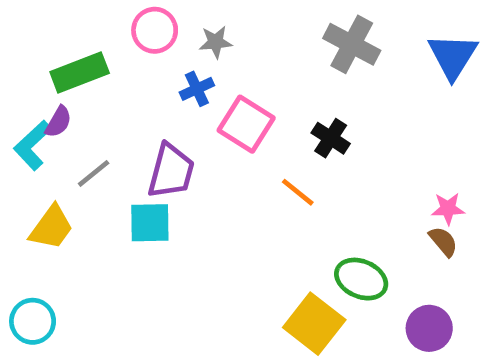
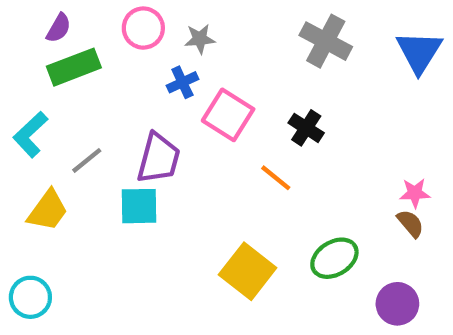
purple semicircle: (58, 122) -> (59, 28), moved
green ellipse: (361, 279) -> (334, 258), turned -54
yellow square: (314, 324) -> (248, 271), moved

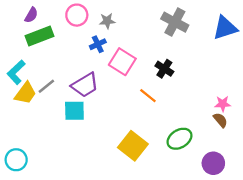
blue triangle: (419, 52) -> (225, 28), turned 40
purple trapezoid: (159, 158) -> (85, 85), turned 44
yellow trapezoid: (48, 210) -> (25, 93), moved

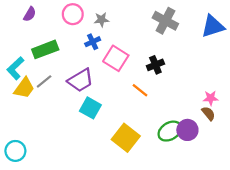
green rectangle: (39, 36) -> (45, 49), moved
black cross: (164, 69) -> (155, 65), turned 35
cyan square: (74, 111) -> (90, 108), moved, turned 30
purple circle: (213, 163) -> (187, 130), moved

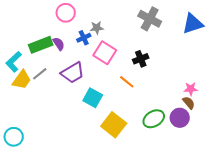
purple semicircle: (30, 14) -> (59, 44), moved, turned -64
gray star: (101, 20) -> (97, 28), moved
cyan square: (90, 108) -> (93, 98), moved
purple circle: (187, 130) -> (180, 118), moved

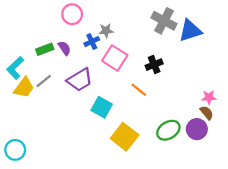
blue triangle: (193, 24) -> (190, 31), moved
green rectangle: (41, 45) -> (45, 49), size x0.7

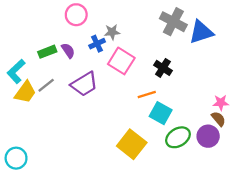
black cross: (154, 65) -> (163, 68), turned -35
orange line: (139, 90) -> (147, 95), turned -56
cyan square: (102, 107) -> (161, 113), moved

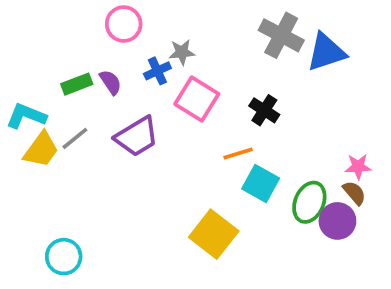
cyan L-shape: (16, 71) -> (26, 116), turned 65
green ellipse: (178, 137) -> (309, 202), moved, turned -35
cyan circle: (16, 158) -> (64, 257), moved

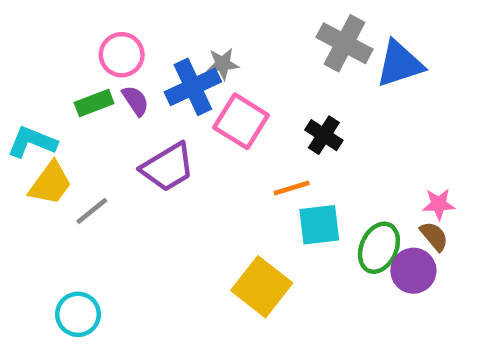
pink circle: (124, 24) -> (122, 55), moved
blue cross: (157, 71) -> (193, 87), size x1.6
gray line: (75, 138) -> (92, 211), moved
cyan square: (261, 183) -> (319, 225), turned -36

